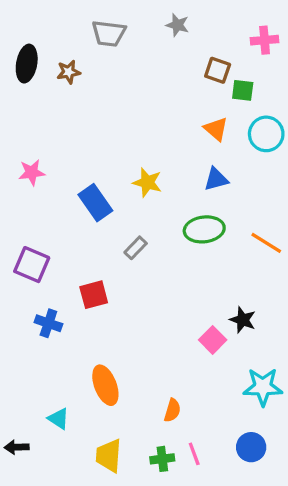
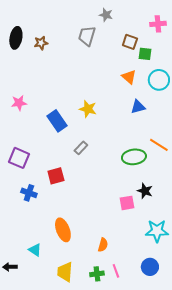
gray trapezoid: (109, 33) -> (87, 36), moved, turned 100
blue triangle: (216, 179) -> (138, 107), moved
green ellipse: (204, 229) -> (134, 157), moved
pink square: (213, 340) -> (127, 203), turned 35

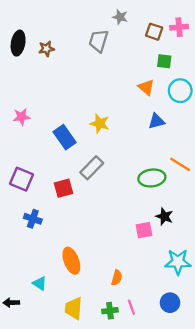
brown square: (130, 42) -> (154, 32), moved
gray rectangle: (81, 148) -> (92, 168), size x1.5
red square: (56, 176) -> (63, 188), moved

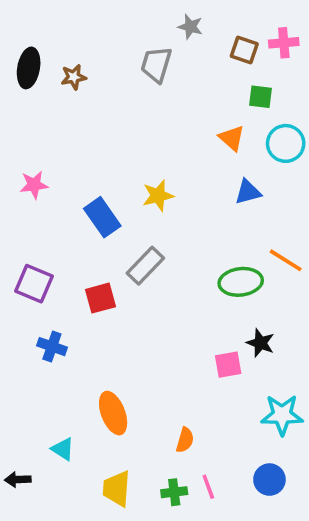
yellow star: (100, 124) -> (158, 196), turned -30

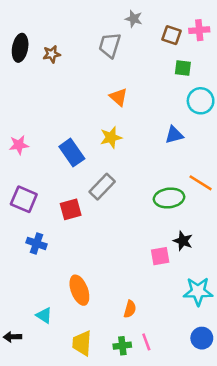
orange triangle: (232, 138) -> (119, 97), moved
pink star: (34, 185) -> (19, 145), moved
blue circle: (269, 480) -> (202, 338), moved

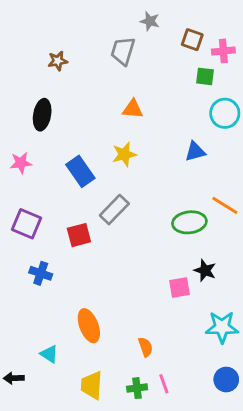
pink cross: (199, 30) -> (223, 51), moved
black ellipse: (20, 48) -> (42, 115), moved
orange triangle: (119, 97) -> (133, 109), turned -36
orange semicircle: (130, 309) -> (146, 347), turned -36

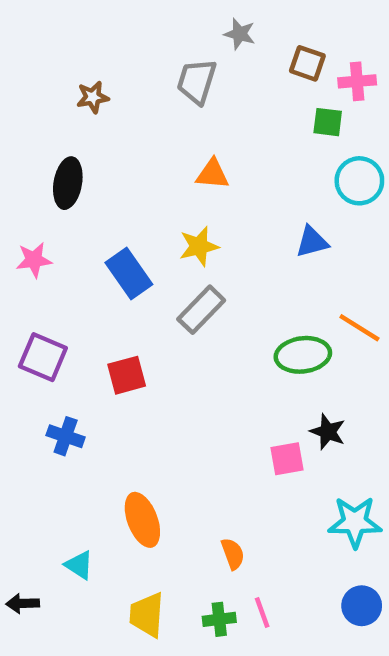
gray rectangle: (114, 210) -> (201, 310), moved

